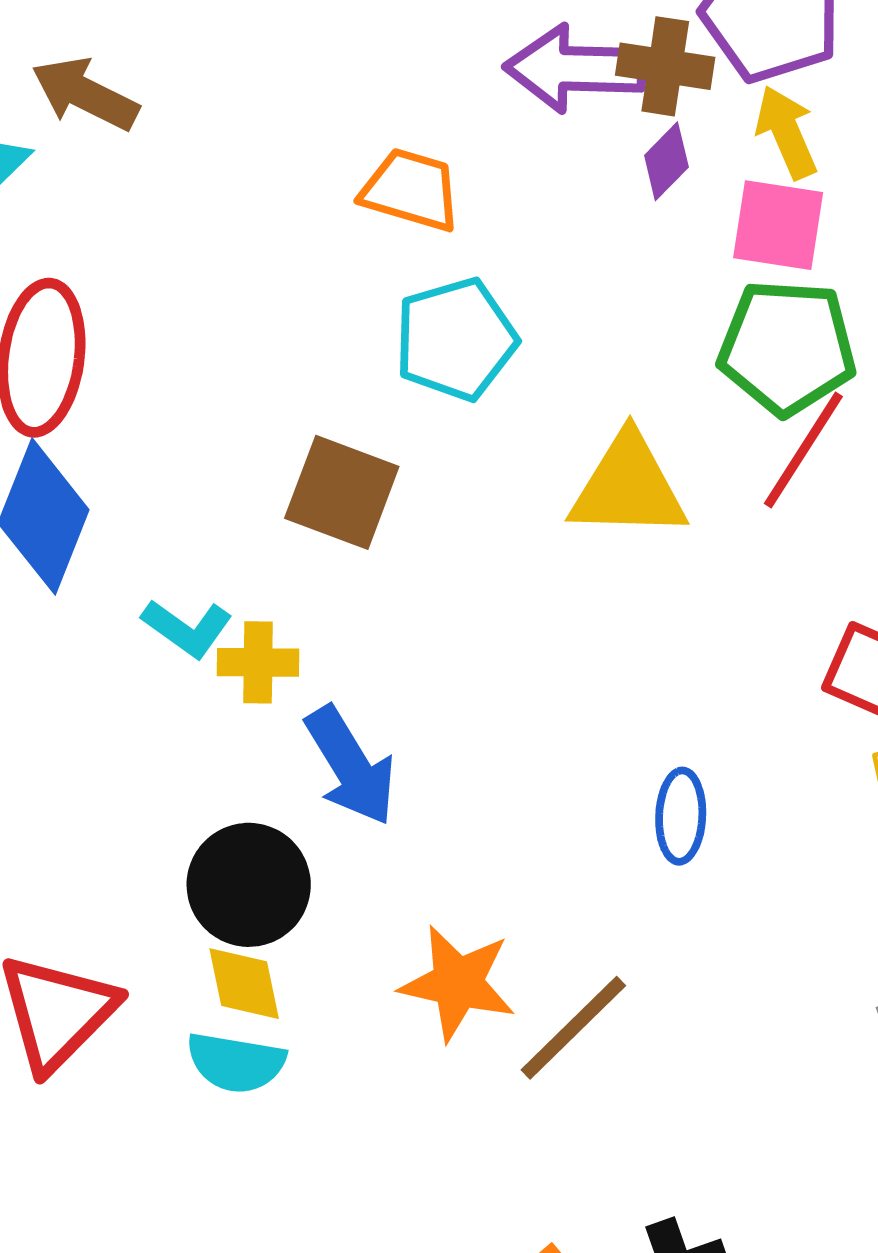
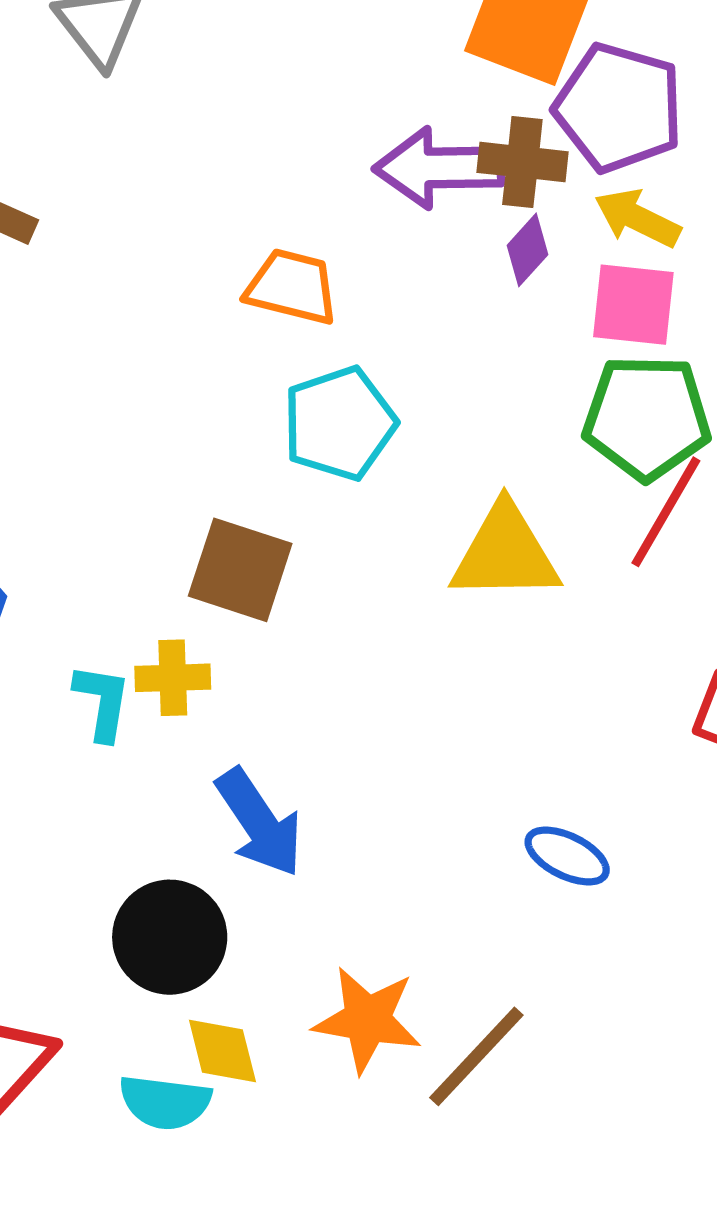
yellow arrow: (786, 132) -> (637, 218), turned -38
cyan L-shape: (187, 628) -> (102, 702), turned -114
yellow cross: (258, 662) -> (173, 678), moved
blue ellipse: (681, 816) -> (567, 856), turned -64
yellow diamond: (244, 984) -> (222, 1051), moved

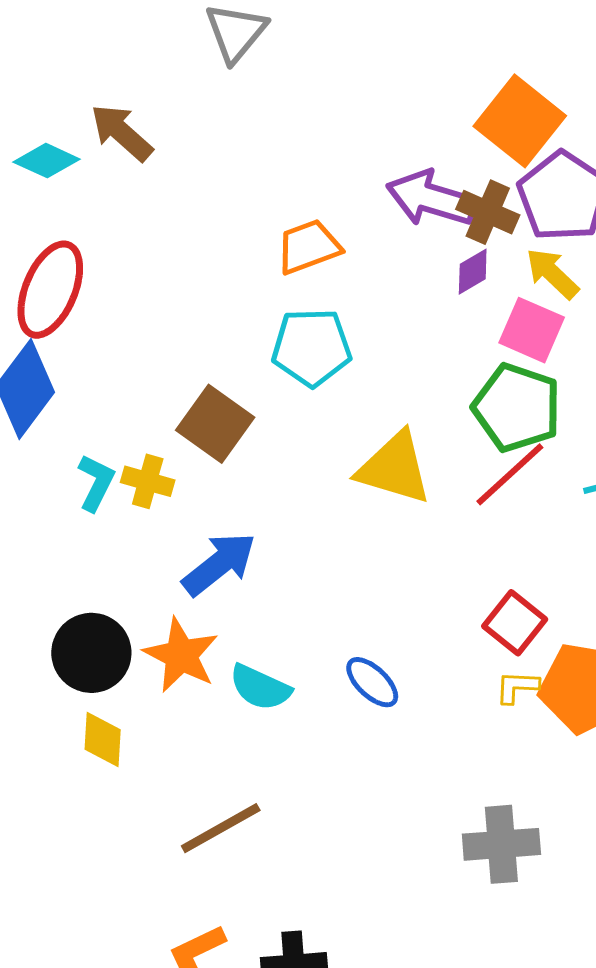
orange trapezoid: (292, 287) -> (309, 247), turned -52
blue arrow: (259, 823) -> (219, 564), moved, turned -112
orange star: (367, 1020) -> (181, 655), moved
brown line: (476, 1056) -> (221, 828), moved
cyan semicircle: (165, 1102) -> (260, 687), moved

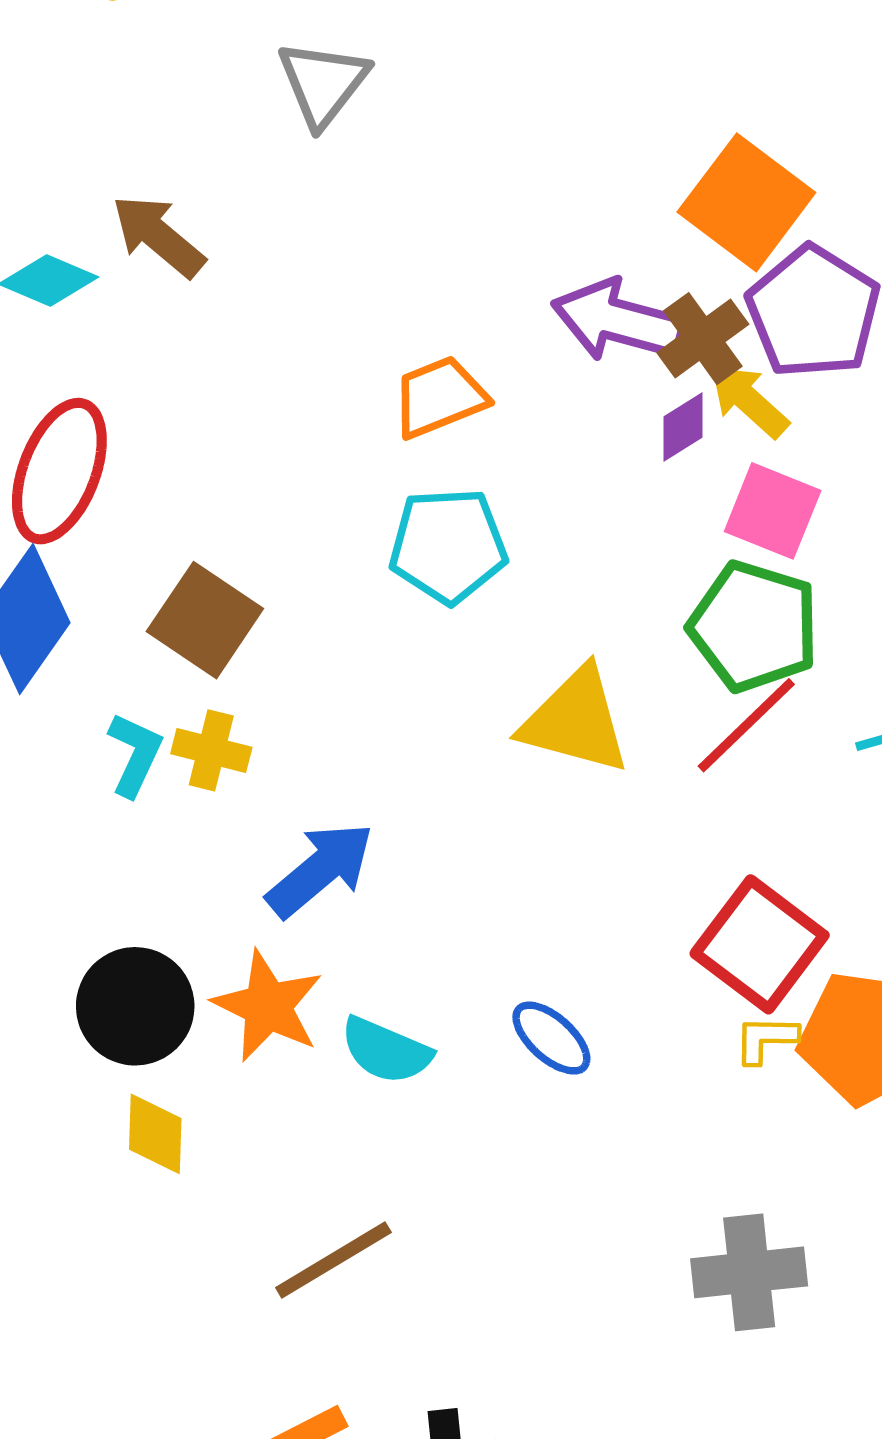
brown cross: (488, 212) -> (703, 339), turned 32
yellow arrow: (552, 273) -> (749, 401), moved
brown square: (215, 424) -> (205, 620), moved
red square: (515, 623) -> (760, 944), size x1.4

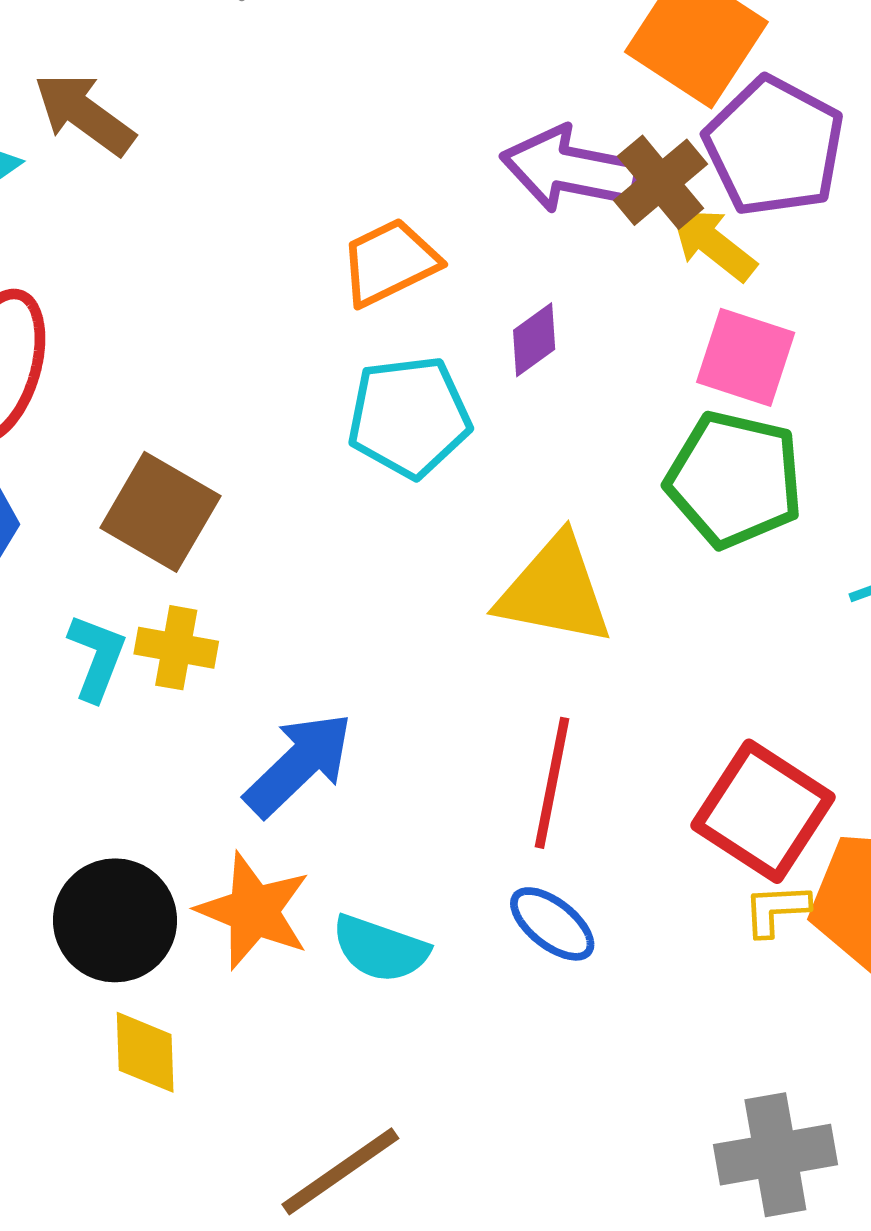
purple diamond: (683, 427) -> (534, 340), moved
red line: (746, 725) -> (552, 783), moved, turned -31

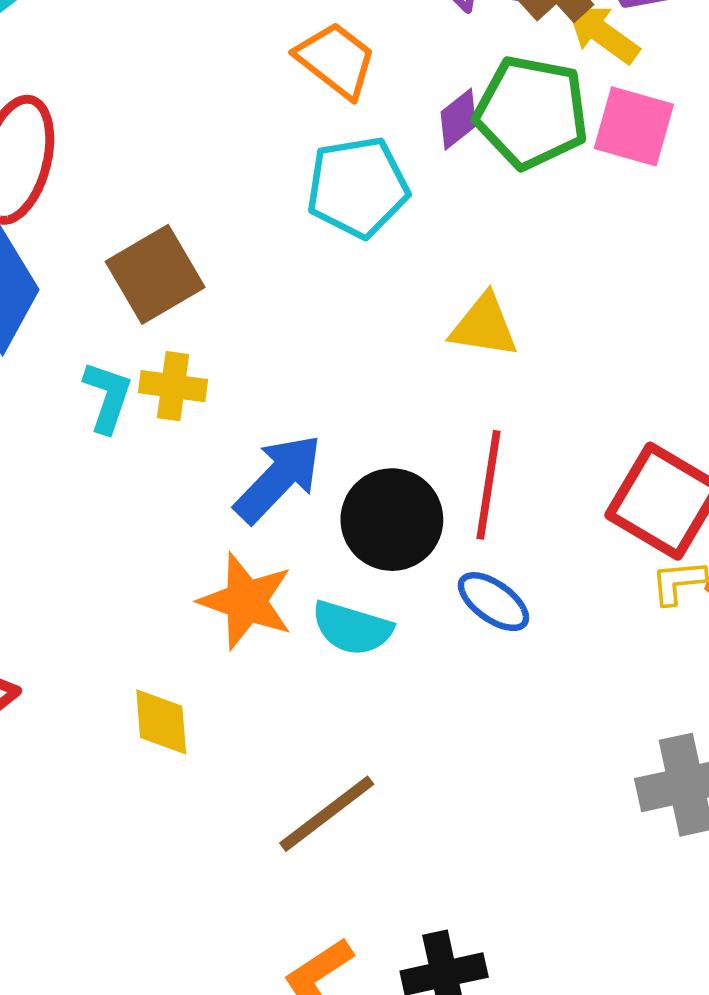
orange trapezoid: (390, 262) -> (336, 60), turned 66
green pentagon: (734, 479) -> (531, 112), moved
brown square: (160, 512) -> (155, 274), turned 32
yellow triangle: (555, 591) -> (484, 326), size x0.7
black circle: (115, 920) -> (392, 520), moved

